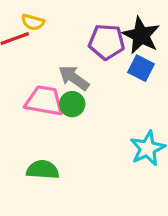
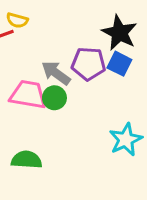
purple pentagon: (107, 42) -> (88, 64), moved

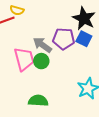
pink trapezoid: (28, 95) -> (24, 59), turned 65
green semicircle: (27, 160) -> (38, 101), moved

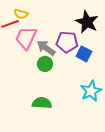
blue square: (84, 39) -> (84, 54), moved
pink trapezoid: (24, 59) -> (26, 38), moved, turned -140

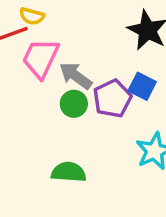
purple pentagon: (67, 42) -> (112, 99), moved, turned -30

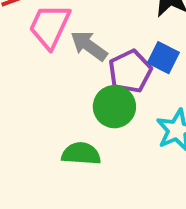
green circle: (74, 104) -> (114, 107), moved, size x1.4

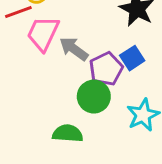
blue square: (163, 58) -> (132, 58), turned 30

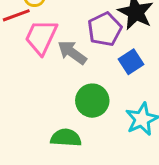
purple pentagon: (106, 69) -> (105, 29), moved

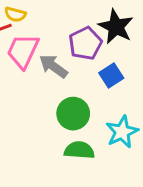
green semicircle: (66, 138) -> (79, 150), moved

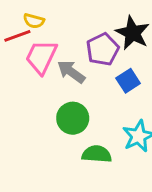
green circle: (73, 114) -> (73, 118), moved

